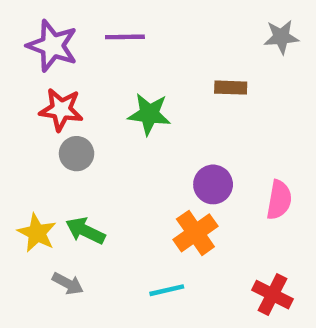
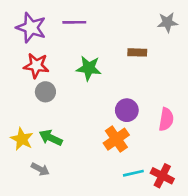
cyan line: (167, 290) -> (133, 173), moved

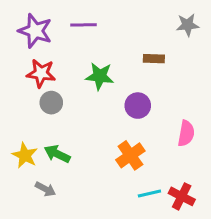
purple circle: (127, 110) -> (138, 106), moved

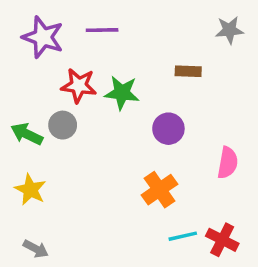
red star: (41, 73) -> (79, 86), moved
green arrow: (57, 154) -> (27, 134), moved
gray arrow: (45, 189) -> (36, 249), moved

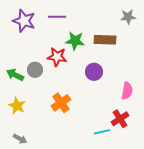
brown rectangle: (188, 71) -> (105, 40), size x1.5
red star: (79, 86) -> (57, 57), moved
green star: (122, 93) -> (75, 41), moved
orange cross: (159, 190) -> (61, 103), moved
red cross: (222, 240) -> (120, 119), moved, turned 30

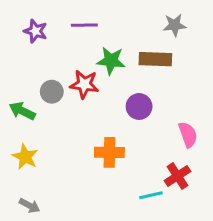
gray star: (128, 17) -> (175, 25), moved
purple star: (24, 21) -> (35, 31), size x0.7
gray circle: (35, 70) -> (52, 92), moved
pink semicircle: (127, 91) -> (188, 135), turned -30
orange cross: (61, 103) -> (109, 152), moved, turned 36

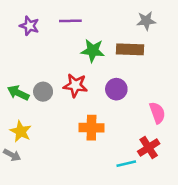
red star: (84, 84) -> (75, 85), moved
gray circle: (52, 92) -> (43, 92), moved
gray arrow: (30, 206) -> (12, 155), moved

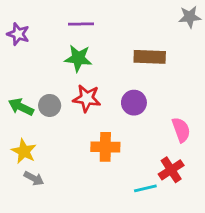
gray star: (146, 21) -> (190, 17), moved
purple star: (29, 26) -> (18, 34), moved
green star: (93, 51) -> (78, 58), moved
gray arrow: (12, 155) -> (34, 178), moved

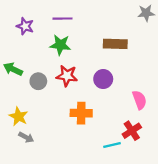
purple star: (18, 34) -> (25, 26), moved
green arrow: (21, 107) -> (13, 69), moved

